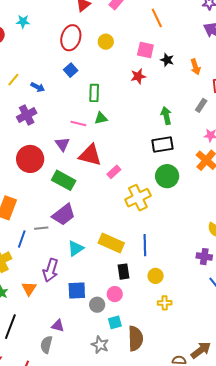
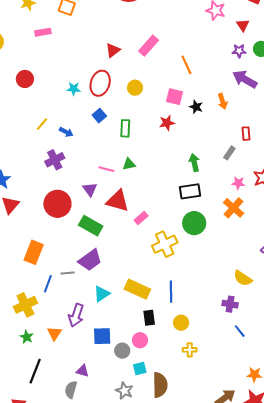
cyan star: (23, 22) -> (74, 89), moved
orange arrow: (195, 67) -> (223, 101), moved
green rectangle: (94, 93) -> (125, 128), moved

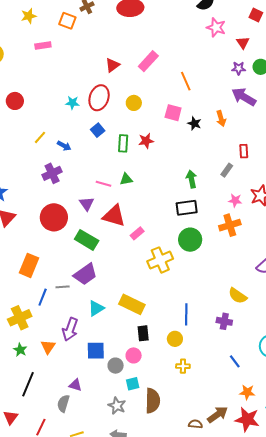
red circle: (25, 79) -> (15, 101), moved
red star: (167, 123) -> (146, 141), moved
orange cross: (234, 208) -> (230, 225), turned 30
blue line: (171, 292) -> (186, 314), moved
blue line: (240, 331) -> (235, 361), moved

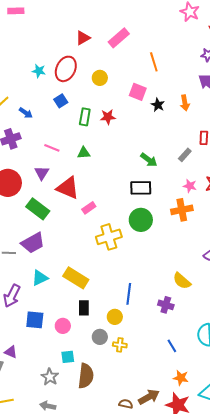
green arrow: (192, 179) -> (149, 160), turned 132
pink line: (103, 184) -> (52, 148), moved
pink circle: (134, 355) -> (63, 326), moved
gray circle: (116, 366) -> (100, 337), moved

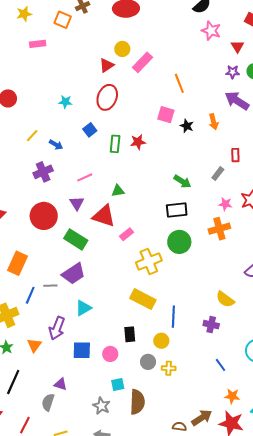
red ellipse: (66, 69) -> (107, 97), moved
yellow circle: (100, 78) -> (122, 49), moved
pink line: (52, 148) -> (85, 177), turned -42
green triangle: (84, 153) -> (118, 191), moved
yellow rectangle: (76, 278) -> (143, 299), moved

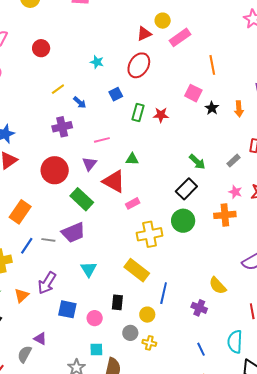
black rectangle: (177, 210) -> (186, 189), turned -50
cyan triangle: (83, 308) -> (89, 269), moved, turned -42

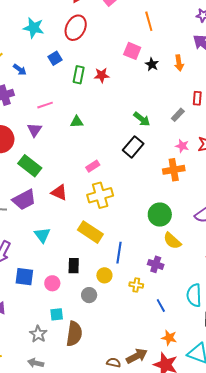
cyan star: (97, 62) -> (34, 28), size x1.5
red triangle: (114, 181) -> (59, 192), moved, size x0.7
pink rectangle: (133, 203) -> (93, 166), moved
green circle: (183, 221) -> (160, 215), moved
yellow cross: (149, 343) -> (136, 285), moved

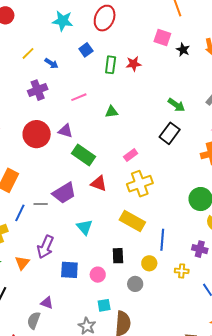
purple triangle: (35, 130) -> (65, 131), moved, turned -42
green rectangle: (30, 166) -> (83, 155), moved

